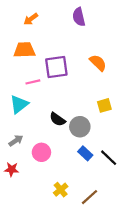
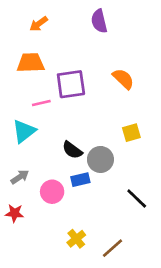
blue rectangle: (85, 153) -> (80, 180), moved, turned -56

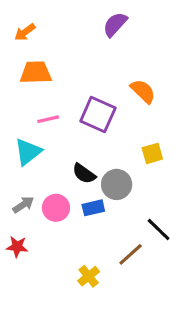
purple semicircle: (99, 21) -> (115, 24), turned 55
orange arrow: (39, 24) -> (25, 32), moved
purple square: (71, 84) -> (98, 115), moved, turned 32
pink circle: (52, 192) -> (56, 208), moved
brown line: (113, 248) -> (131, 254), moved

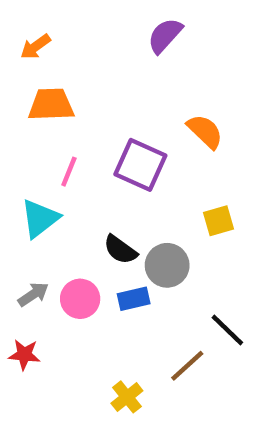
pink line: (48, 119) -> (69, 172), turned -55

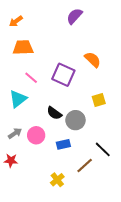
pink line: (69, 172) -> (31, 78), turned -72
blue rectangle: (134, 299) -> (63, 144), moved

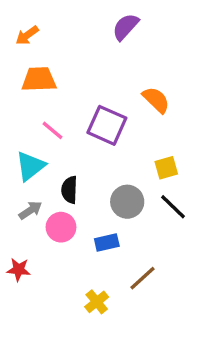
black semicircle: (54, 113) -> (69, 190), moved, turned 56
gray arrow: (15, 133) -> (30, 210), moved
black line: (103, 149) -> (173, 207), moved

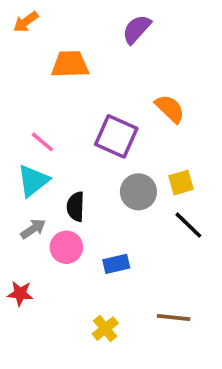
orange arrow: (27, 35) -> (26, 22), moved
orange trapezoid: (39, 79) -> (70, 64), moved
pink line: (53, 130) -> (42, 142), moved
gray circle: (127, 202) -> (138, 192), moved
brown line: (142, 278) -> (174, 317), moved, turned 48

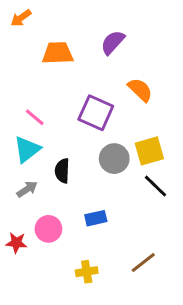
purple semicircle: (137, 29) -> (113, 42), moved
yellow square: (181, 183) -> (149, 151), size x1.4
pink circle: (66, 247) -> (48, 229), moved
brown line: (174, 317) -> (143, 263), turned -44
yellow cross: (105, 329) -> (87, 272), turned 30

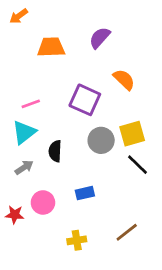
pink line: (35, 117) -> (31, 104), turned -60

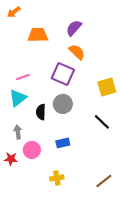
orange semicircle: (124, 80) -> (77, 52), moved
yellow square: (132, 134) -> (107, 87), moved
gray circle: (101, 140) -> (63, 104), moved
gray arrow: (24, 167) -> (18, 132), moved, turned -64
brown line: (127, 232) -> (104, 181), moved

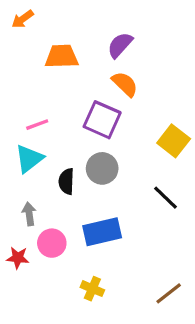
yellow square: (107, 87) -> (174, 141), turned -36
blue rectangle: (63, 143) -> (102, 232), size x1.6
yellow cross: (57, 178) -> (92, 289), turned 32

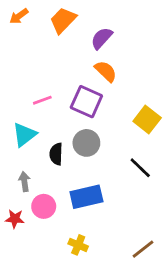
orange trapezoid: (62, 56) -> (63, 20), moved, turned -44
pink line: (37, 125) -> (42, 100), moved

